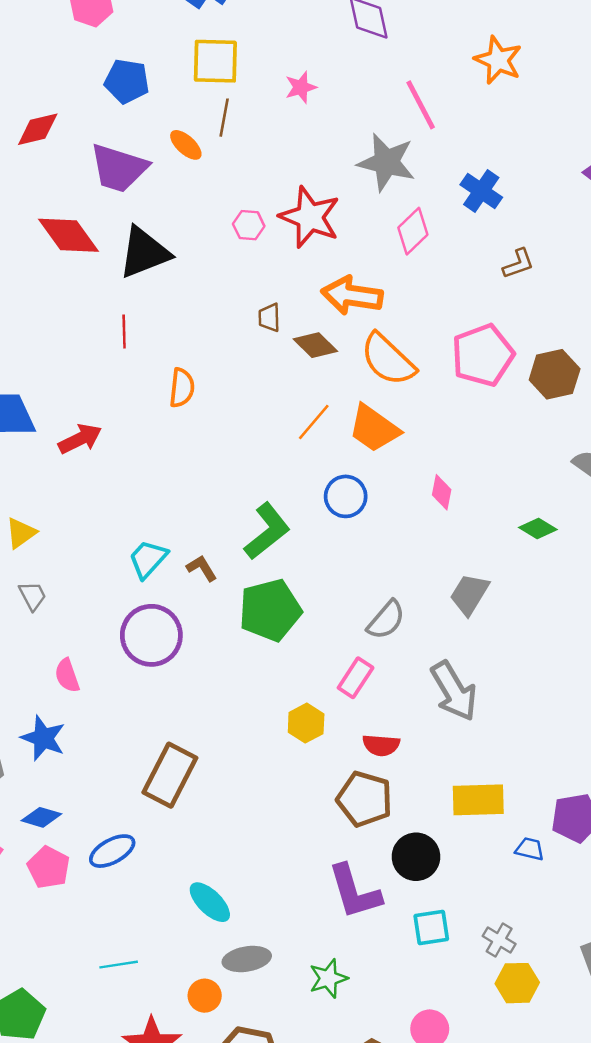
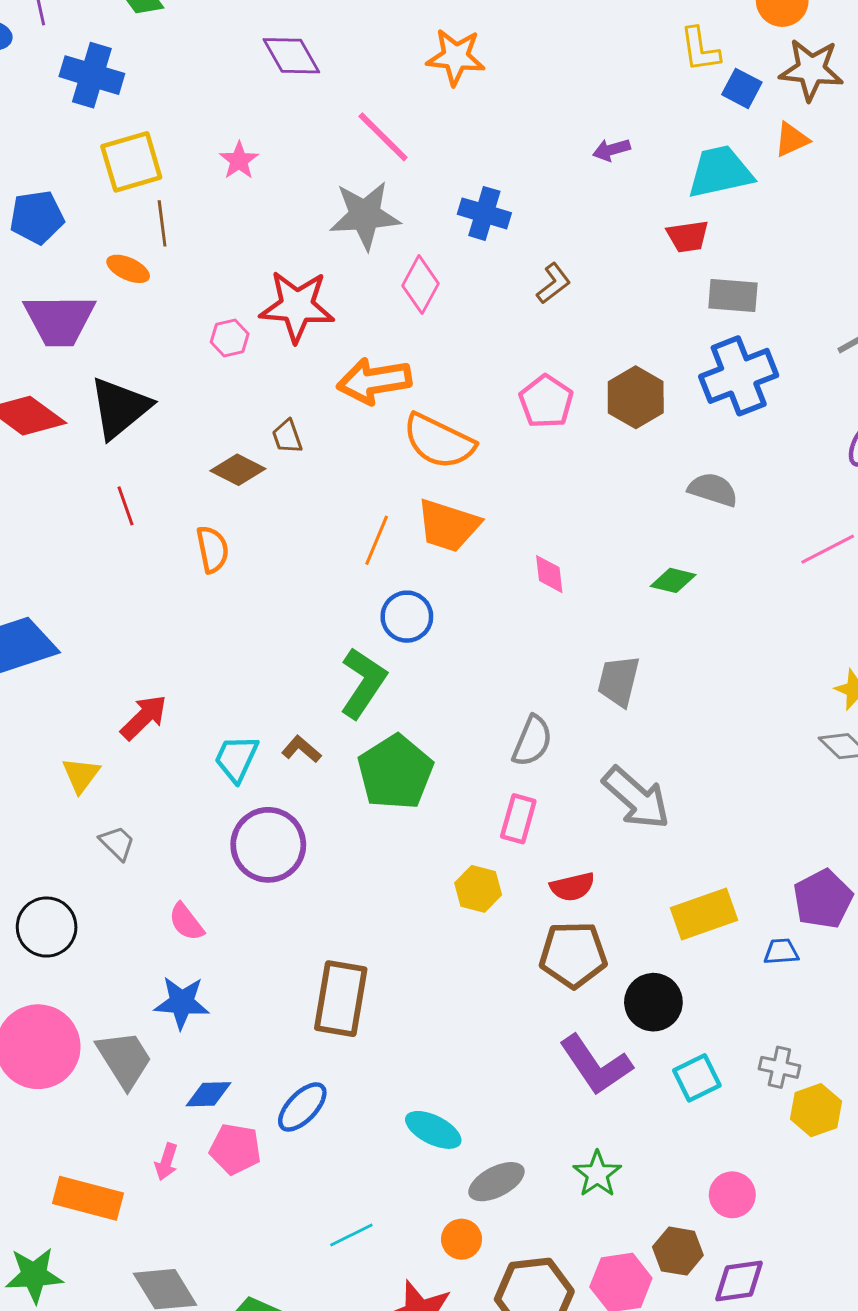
brown diamond: (315, 345) -> (238, 470), moved
pink pentagon: (483, 355) -> (546, 402), size x0.7
red arrow: (80, 439) -> (144, 717), moved
blue circle: (346, 496) -> (407, 617), moved

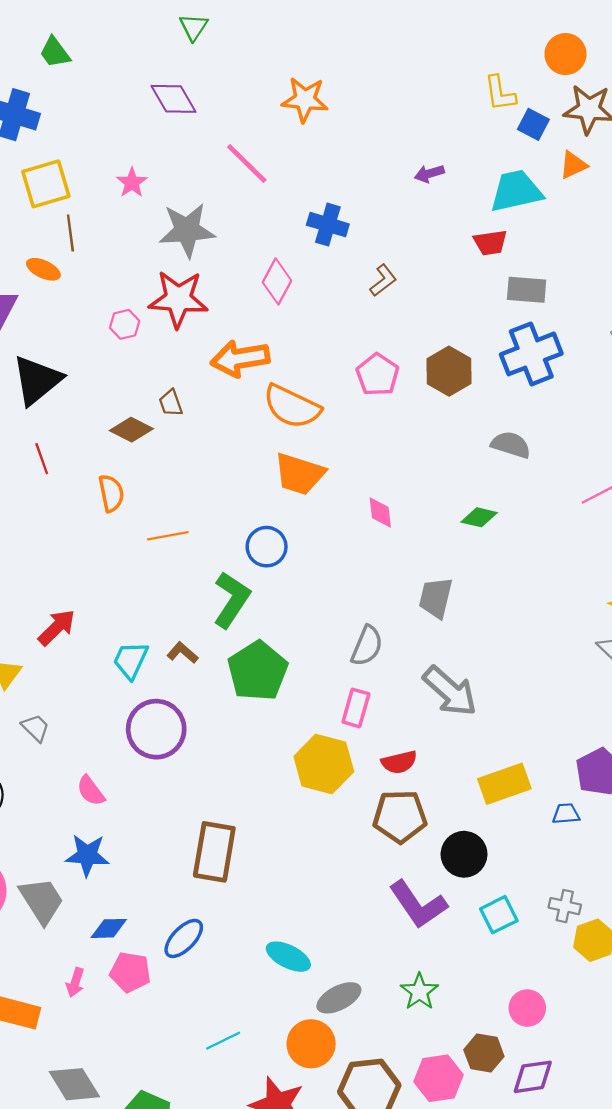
gray star: (365, 215) -> (187, 230), moved
orange line: (377, 540) -> (168, 536), moved, turned 57
yellow hexagon: (478, 889) -> (324, 764), size x1.6
orange circle: (461, 1239) -> (311, 1044), size x1.5

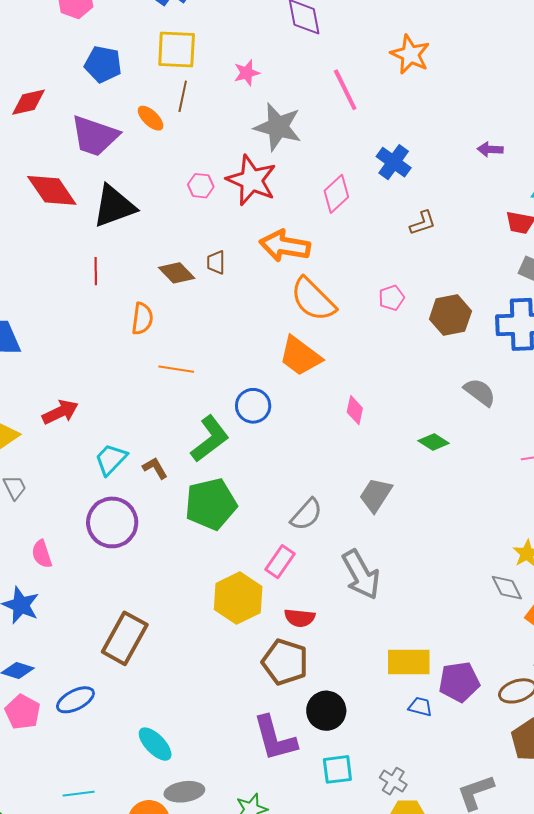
pink pentagon: (378, 375) -> (392, 298), size x0.7
yellow rectangle: (504, 784) -> (409, 662), moved

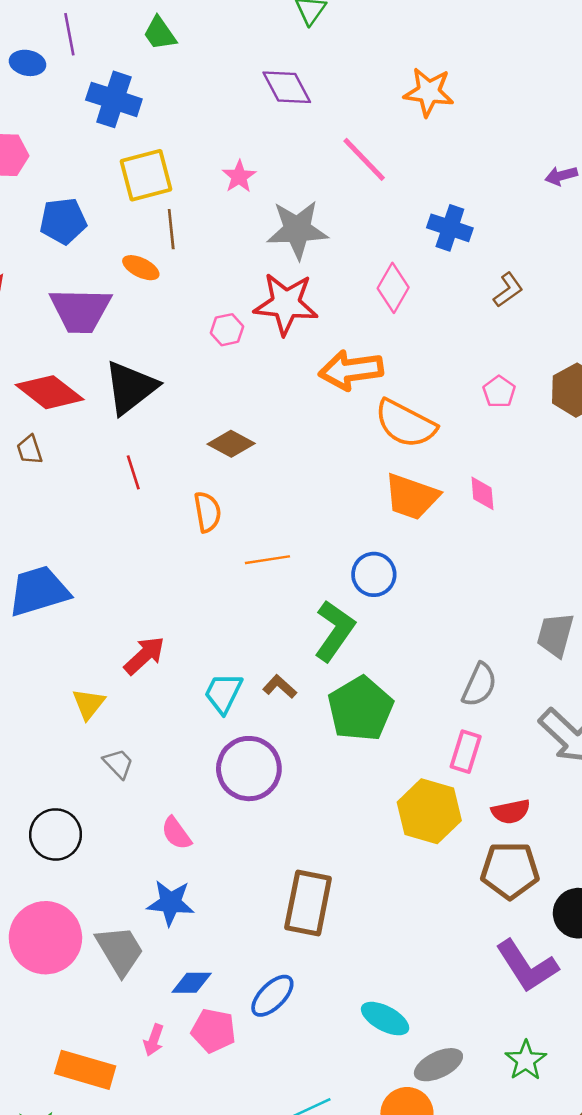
brown trapezoid: (216, 262) -> (30, 450), moved
pink diamond: (355, 410) -> (482, 493), moved

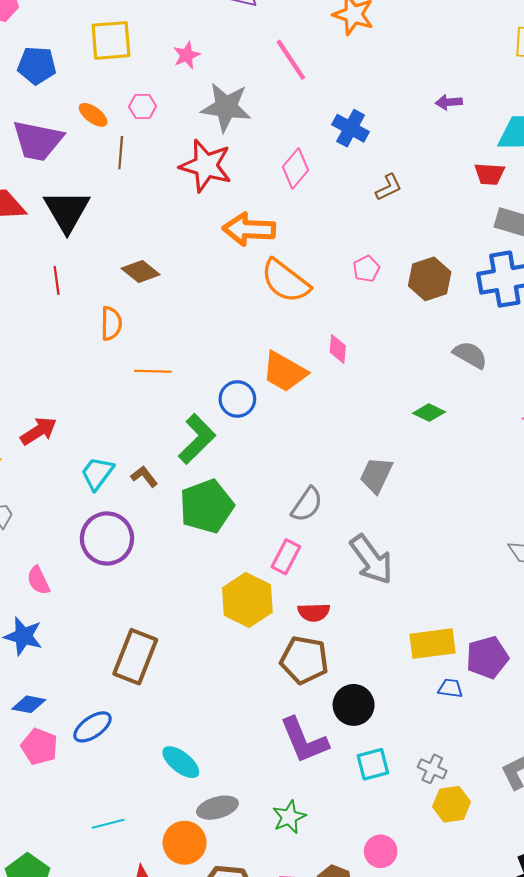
brown line: (171, 229) -> (121, 153), moved
pink hexagon: (227, 330) -> (143, 107), moved
black triangle: (131, 387) -> (67, 211), turned -33
orange trapezoid: (412, 497) -> (285, 372), moved

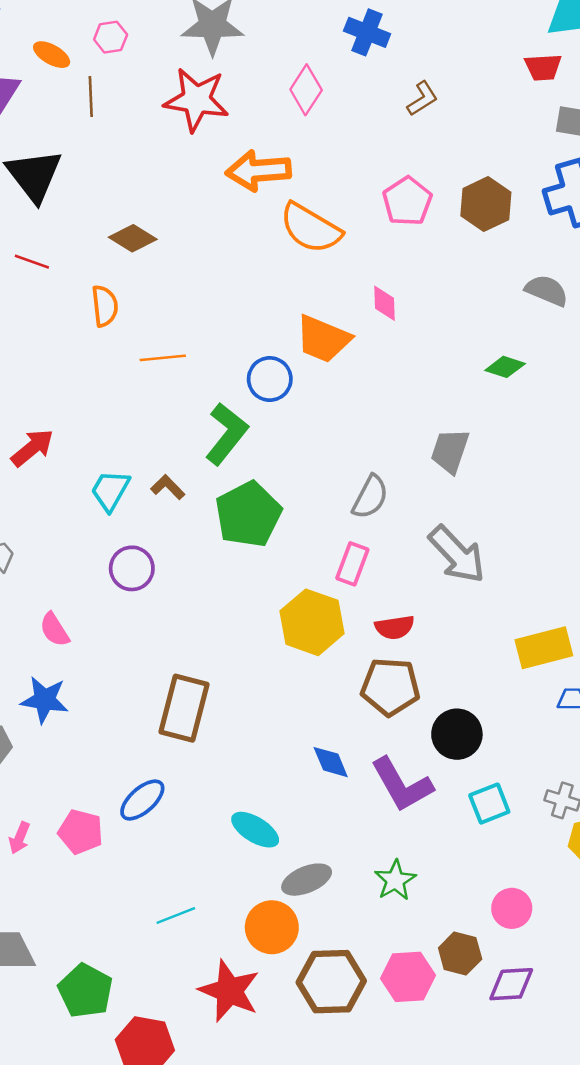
pink pentagon: (366, 269) -> (407, 201), size x1.5
red line: (57, 280) -> (32, 262), turned -56
purple circle: (107, 538) -> (132, 568), size x0.7
blue diamond: (29, 704) -> (331, 762), moved, turned 64

